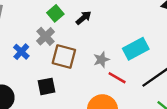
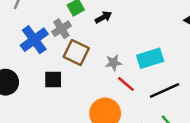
blue cross: (21, 52) -> (34, 40), size x1.6

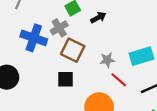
blue cross: (34, 40) -> (34, 38), turned -35
black square: (53, 79) -> (65, 79), moved

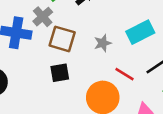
red line: (119, 80) -> (125, 74), moved

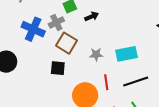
red line: (125, 74) -> (106, 82), turned 35

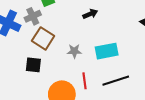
black arrow: (92, 16) -> (90, 14), moved

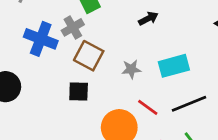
red line: (84, 81) -> (148, 107), turned -42

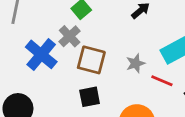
blue cross: (41, 39) -> (41, 54), turned 32
red line: (148, 107) -> (162, 81), moved

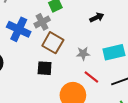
blue cross: (41, 54) -> (19, 29), turned -30
red line: (162, 81) -> (91, 77), moved

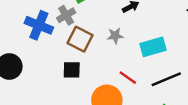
gray star: (83, 54) -> (115, 36), moved

